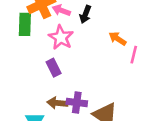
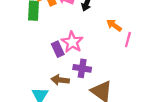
pink star: (61, 37) -> (72, 42), moved
purple cross: (77, 103) -> (82, 68), moved

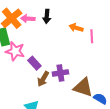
pink star: (72, 42) -> (15, 51), moved
brown arrow: (60, 80) -> (43, 79), moved, turned -49

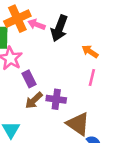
black arrow: (47, 16) -> (59, 28), size x1.5
pink line: (92, 36) -> (92, 77), moved

